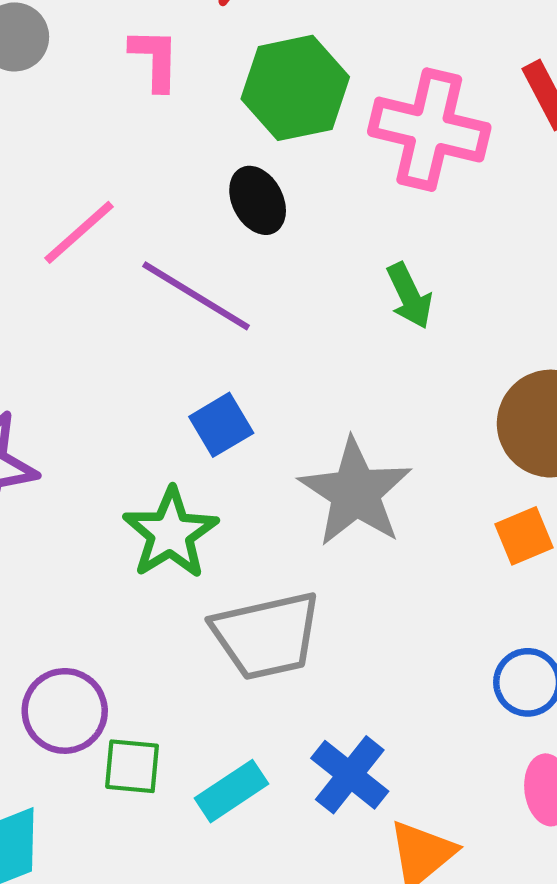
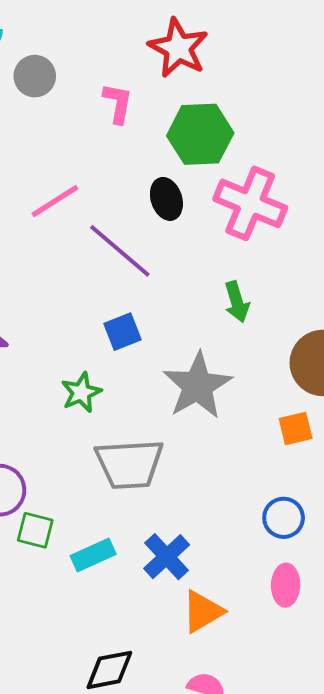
pink cross: (429, 130) -> (250, 203), moved
green arrow: (409, 296) -> (237, 302), moved
green star: (171, 533) -> (81, 392), size x0.7

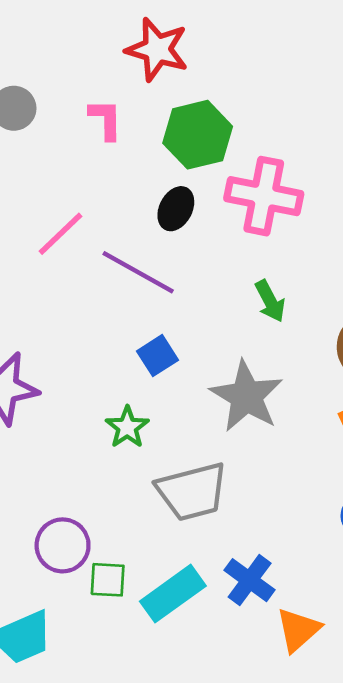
black ellipse: (166, 199) -> (176, 209), turned 57
cyan rectangle: (93, 555) -> (173, 594), size x1.4

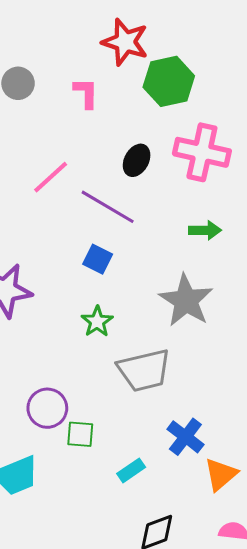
green hexagon: (198, 135) -> (169, 81), moved
green arrow: (270, 301) -> (205, 230), turned -64
blue square: (158, 356) -> (98, 259), moved, turned -32
cyan rectangle: (173, 594) -> (131, 470), moved, size x0.6

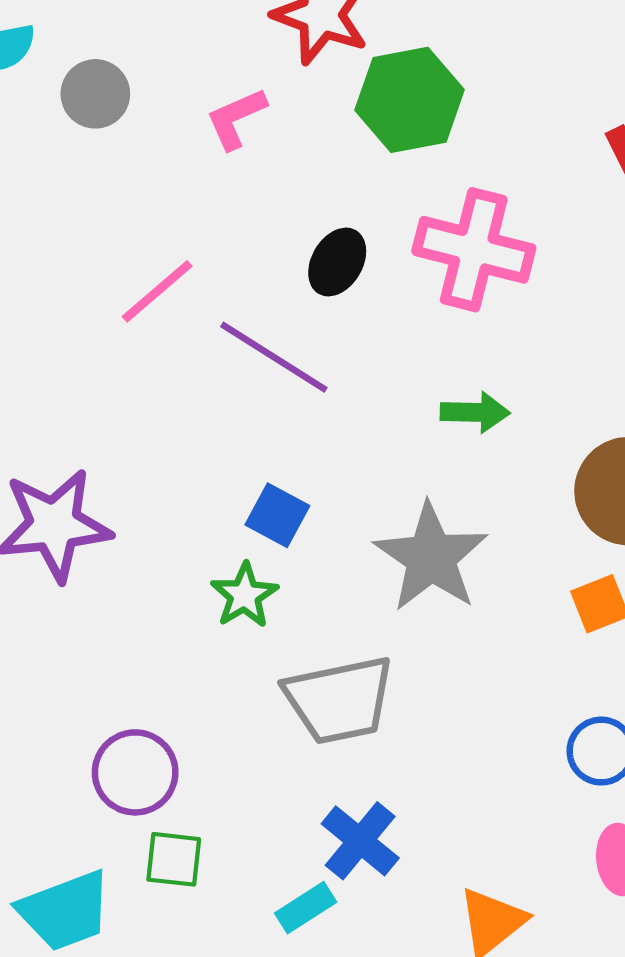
pink L-shape: (86, 93) -> (236, 118), turned -116
blue square: (98, 259) -> (277, 515), moved
green square: (80, 434) -> (174, 859), moved
blue cross: (185, 437) -> (360, 841), moved

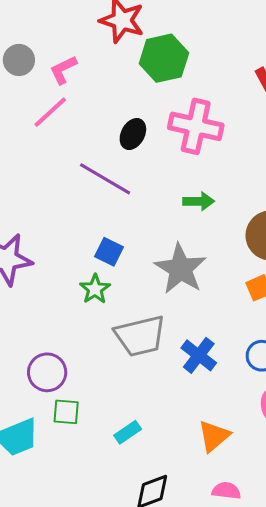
pink L-shape: (236, 118) -> (63, 70), moved
pink line: (157, 291) -> (50, 112), moved
blue cross: (360, 841) -> (199, 355), moved

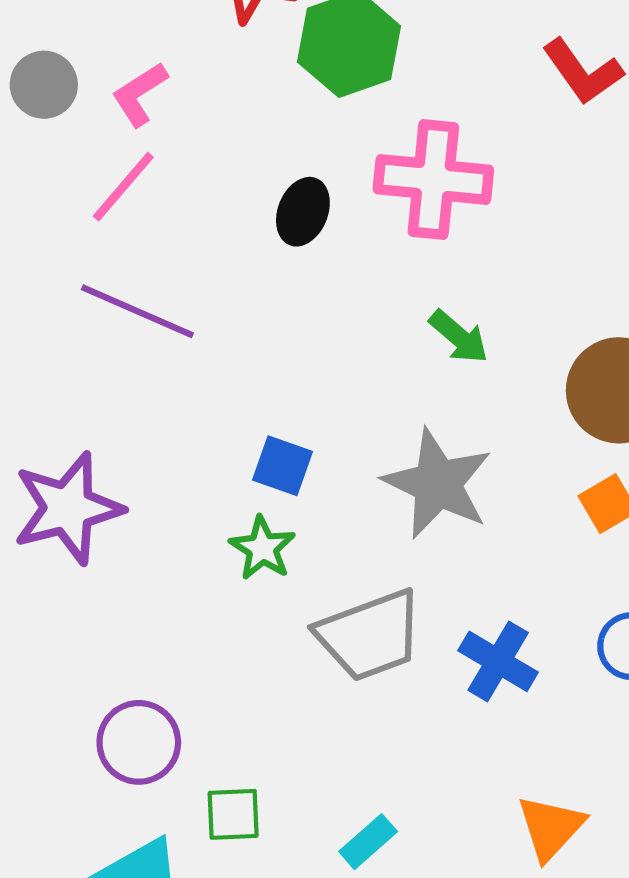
purple line: (105, 179) -> (137, 311), moved
green arrow: (199, 201) -> (459, 337), turned 48
purple circle: (47, 372) -> (139, 742), moved

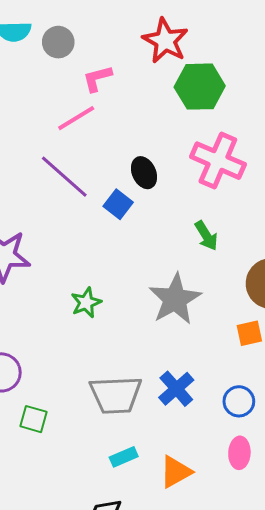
gray circle: (44, 85) -> (58, 42), moved
black ellipse: (303, 212) -> (144, 173), moved, turned -64
blue square: (283, 466) -> (118, 204), moved
gray trapezoid: (370, 635) -> (116, 395), moved
cyan rectangle: (368, 842) -> (124, 457), moved

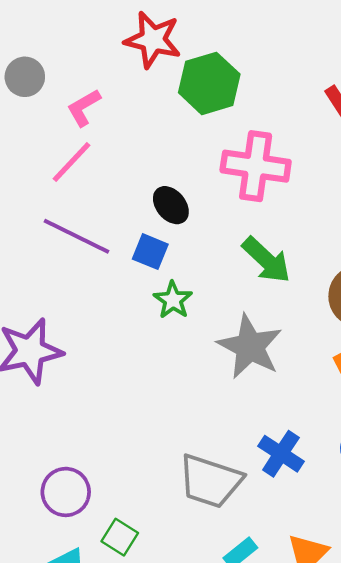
green arrow: (206, 236) -> (266, 260), size x1.4
green star: (86, 303) -> (173, 300), moved
gray trapezoid: (116, 395) -> (210, 481), turned 36
green square: (34, 419) -> (120, 537), turned 32

